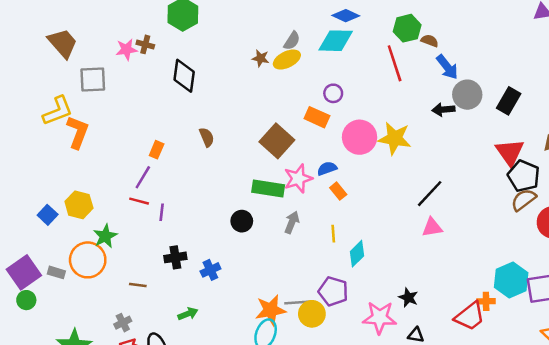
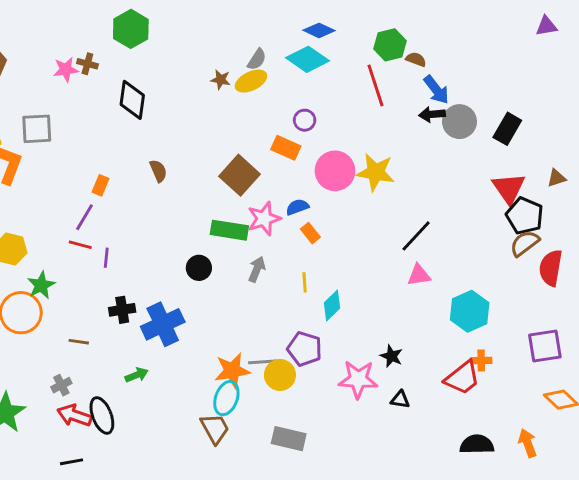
cyan diamond: (336, 41) -> (307, 59), turned 33
gray square: (93, 80) -> (37, 129), moved
black arrow: (443, 110) -> (432, 114), moved
blue cross: (210, 270) -> (163, 324), size x1.8
cyan hexagon: (511, 280) -> (470, 311), moved

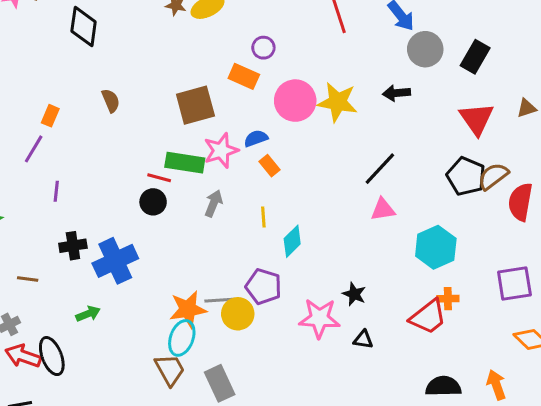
black arrow: (432, 114) -> (396, 93), moved
brown square: (239, 175) -> (195, 105), turned 33
black pentagon: (525, 216) -> (466, 176), moved
red line: (80, 245) -> (159, 178), moved
gray rectangle: (289, 439) -> (220, 383), moved, turned 52

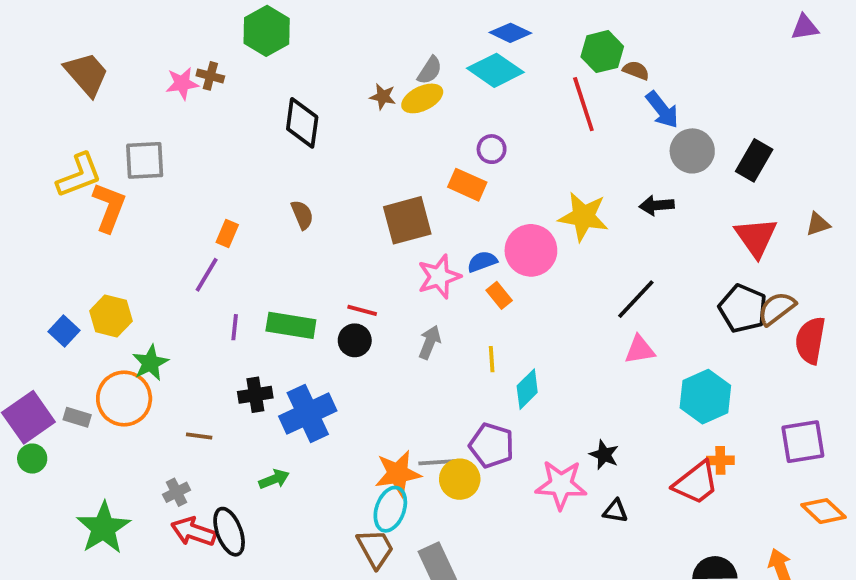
black diamond: (84, 27) -> (302, 123), moved
pink circle: (295, 101) -> (531, 250), moved
green rectangle: (185, 163) -> (291, 325), moved

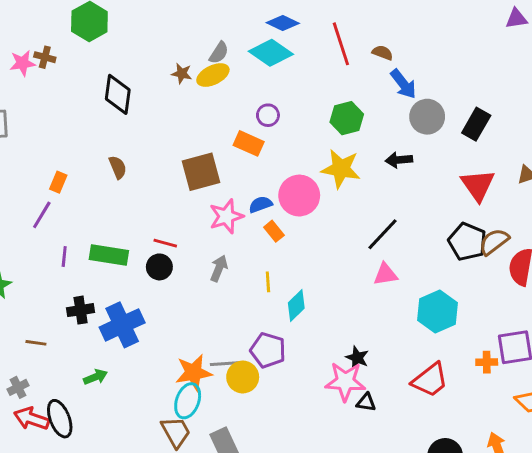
green hexagon: (602, 52) -> (347, 118), moved
red line: (583, 104) -> (341, 44), moved
orange cross: (720, 460) -> (487, 362), moved
pink star: (561, 485) -> (345, 381), moved

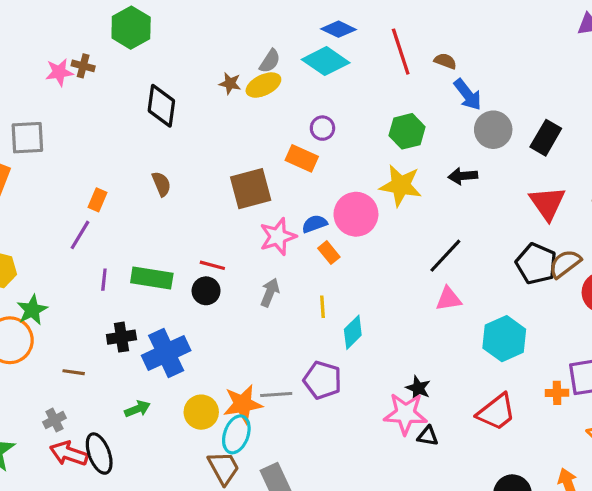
yellow circle: (243, 377) -> (201, 412), moved

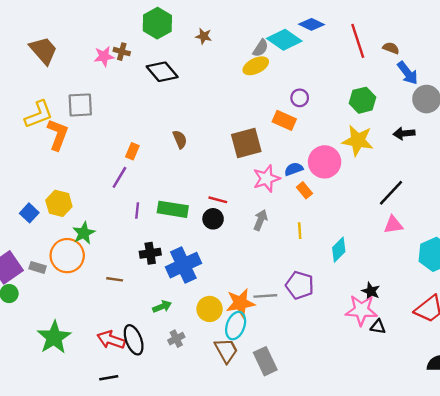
cyan diamond: (326, 61) -> (284, 40), moved
brown star: (230, 83) -> (204, 36), moved
black diamond: (161, 106) -> (162, 72), moved, turned -48
cyan diamond: (353, 332) -> (339, 250), moved
gray cross: (54, 420) -> (176, 339), moved

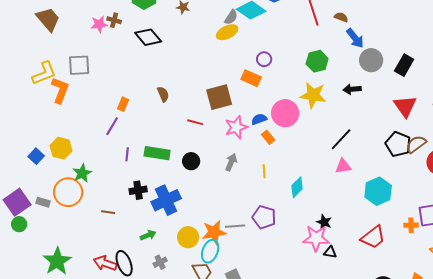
red line: (218, 200) -> (195, 122), moved

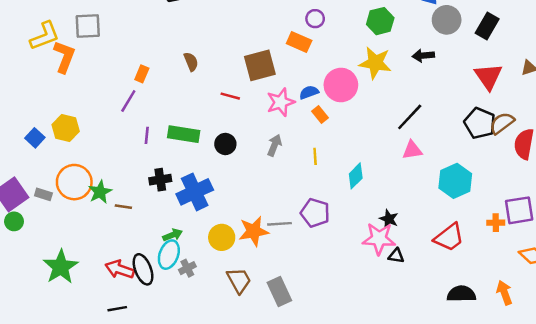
green star: (82, 173) -> (100, 192), moved
cyan ellipse: (210, 251) -> (169, 255), moved

